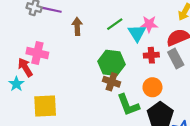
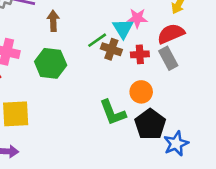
green line: (115, 24) -> (97, 40), moved
green hexagon: (112, 63) -> (51, 63), moved
brown cross: (112, 82) -> (111, 49), moved

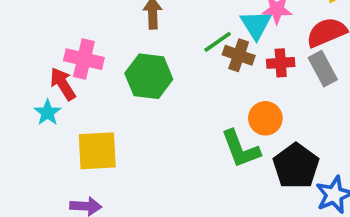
orange circle: (141, 92) -> (265, 118), moved

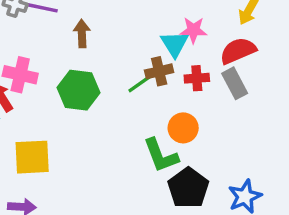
green line: (218, 42) -> (140, 83), moved
brown cross: (239, 55) -> (159, 71), turned -32
black pentagon: (296, 166) -> (188, 188), moved

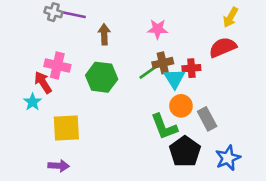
pink star: (193, 30) -> (158, 29), moved
cyan triangle: (175, 44) -> (174, 79), moved
gray rectangle: (235, 83) -> (207, 119), moved

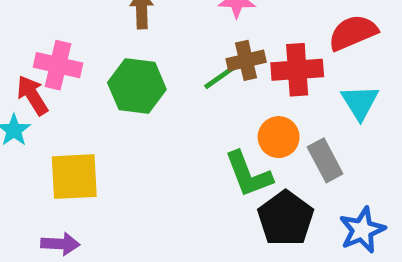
red cross: (191, 68) -> (297, 70), size x1.5
cyan triangle: (174, 79) -> (360, 102), moved

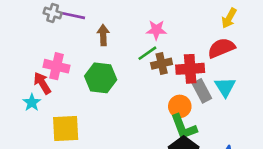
green line: (221, 77) -> (147, 53), moved
gray rectangle: (325, 160) -> (202, 91), moved
green L-shape: (248, 174) -> (184, 127), moved

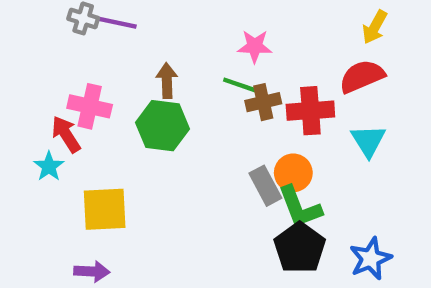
brown arrow: (103, 35) -> (167, 81), moved
green line: (147, 53) -> (240, 85), turned 54
gray rectangle: (202, 91) -> (265, 186), moved

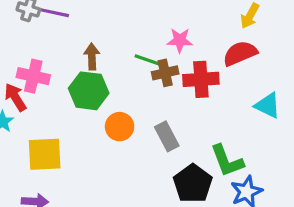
pink star: (255, 46) -> (180, 40), moved
cyan triangle: (368, 141) -> (268, 105), moved, turned -32
orange circle: (293, 173) -> (120, 127), moved
green L-shape: (300, 207) -> (227, 161), moved

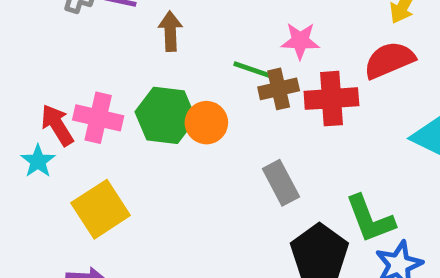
brown arrow: (92, 57) -> (170, 31), moved
pink cross: (33, 76) -> (98, 118), moved
orange circle: (120, 127) -> (206, 123), moved
yellow square: (45, 154) -> (101, 209), turned -30

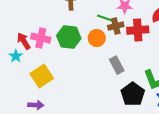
orange circle: (206, 123) -> (97, 38), moved

